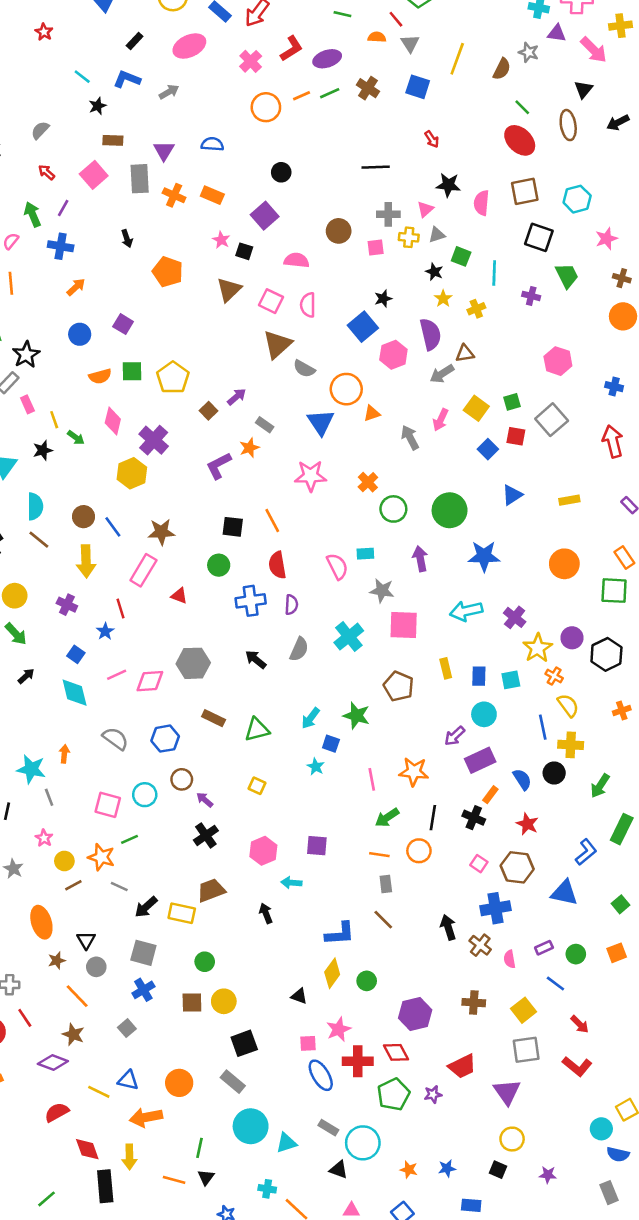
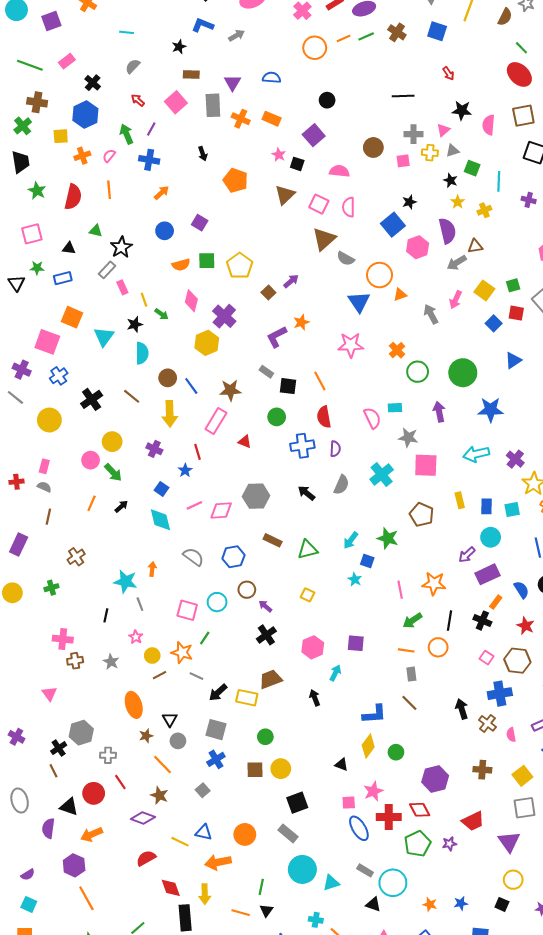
cyan line: (82, 77) -> (127, 32), moved, turned -32
gray rectangle: (265, 425) -> (266, 372), moved
cyan semicircle: (35, 506) -> (142, 353), moved
green line: (129, 839) -> (205, 638), turned -32
cyan arrow: (291, 883) -> (335, 673), turned 112

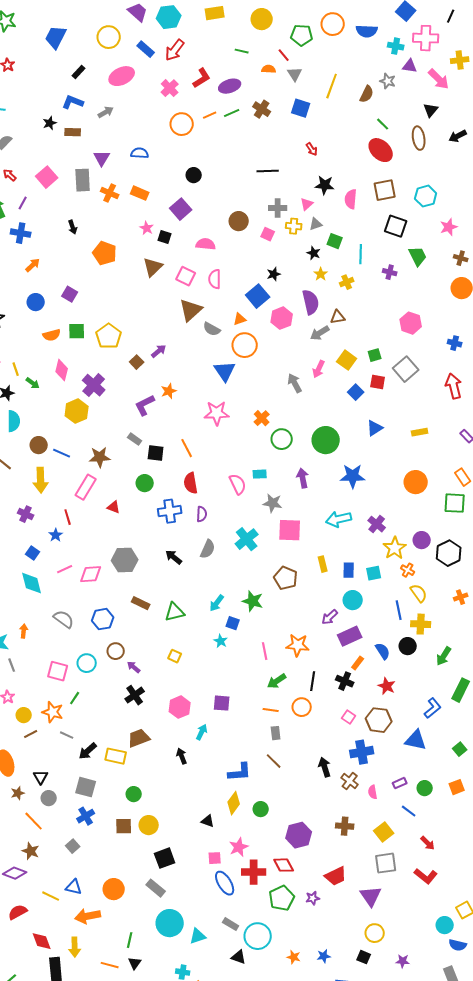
brown rectangle: (191, 74) -> (73, 132), moved
pink square: (403, 161) -> (268, 234), turned 32
orange triangle: (400, 295) -> (240, 319), moved
blue line: (191, 386) -> (62, 453), turned -30

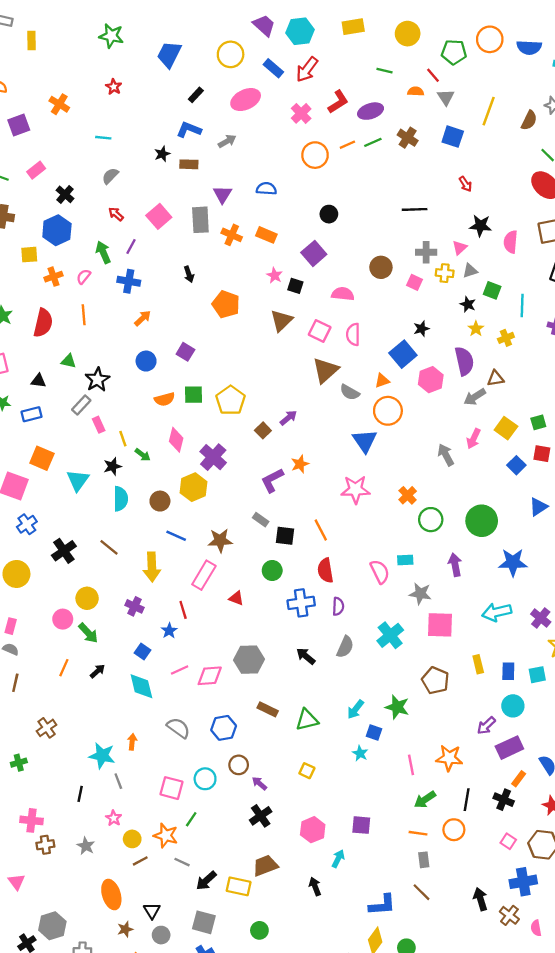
brown circle: (39, 445) -> (160, 501), moved

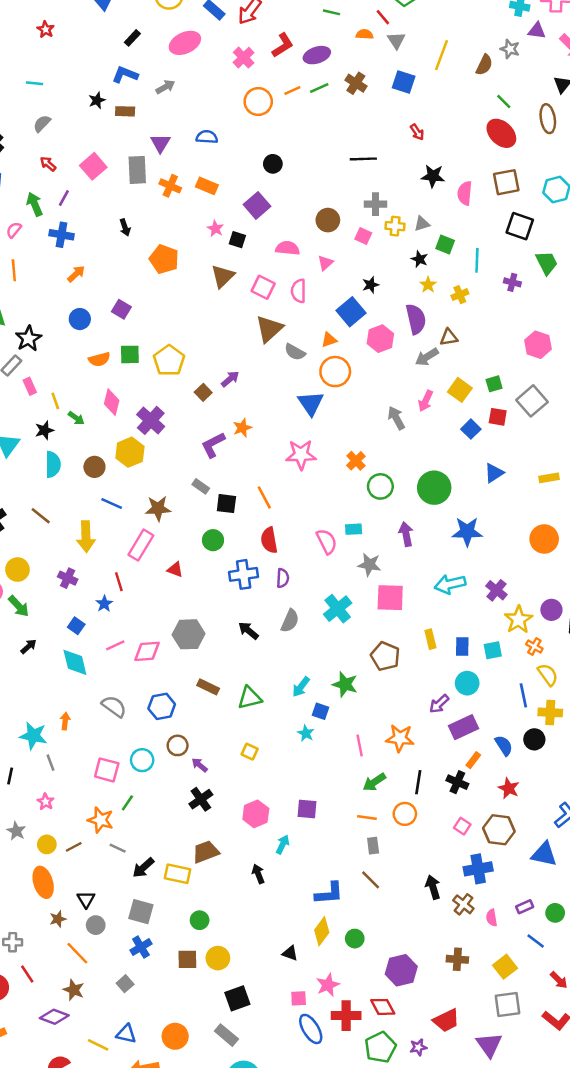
pink triangle: (460, 248) -> (325, 263), moved
yellow circle: (132, 839) -> (47, 844), moved

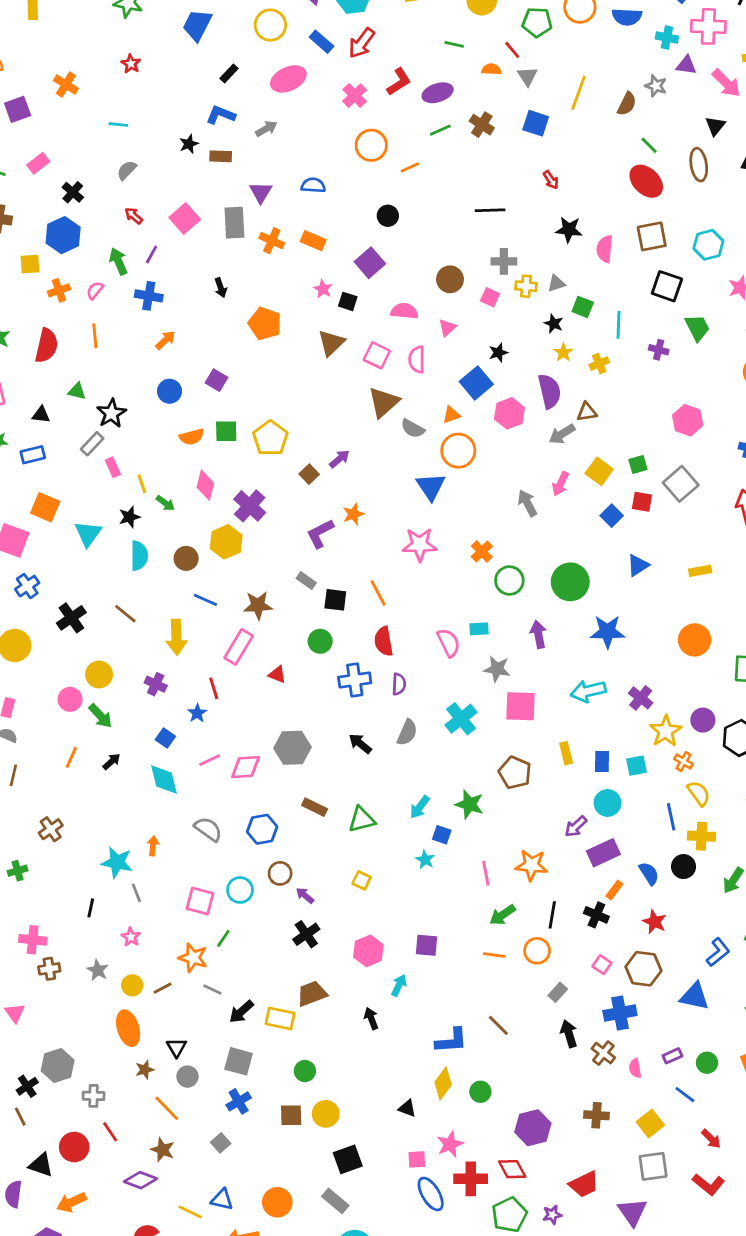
orange line: (292, 91) -> (410, 167), moved
gray rectangle: (373, 846) -> (558, 992), moved, turned 49

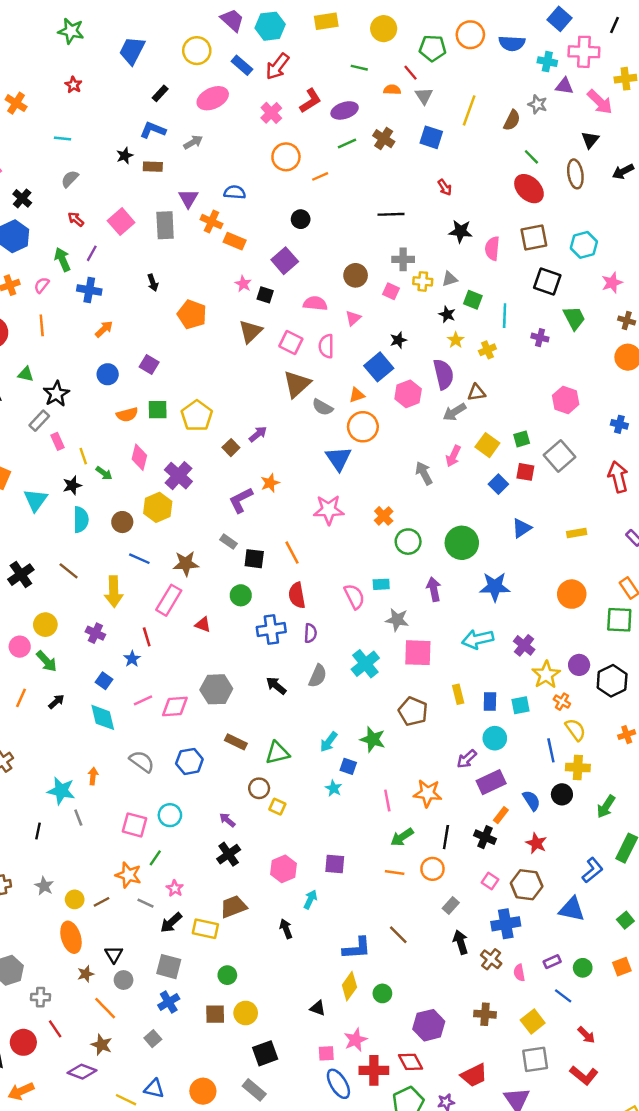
orange cross: (272, 241) -> (211, 222), moved
brown circle: (280, 873) -> (259, 788), moved
pink star: (131, 937) -> (175, 888), moved

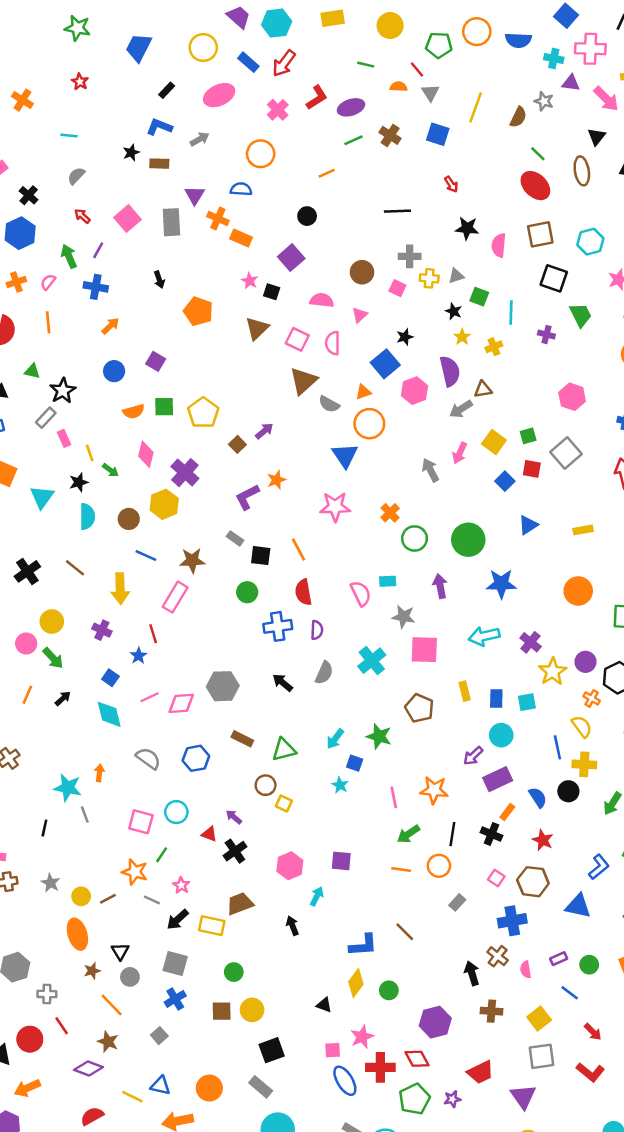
orange circle: (286, 157) -> (261, 154), moved
red triangle: (203, 625) -> (209, 834), moved
orange cross: (562, 702) -> (592, 698), moved
black arrow: (461, 942) -> (472, 973), moved

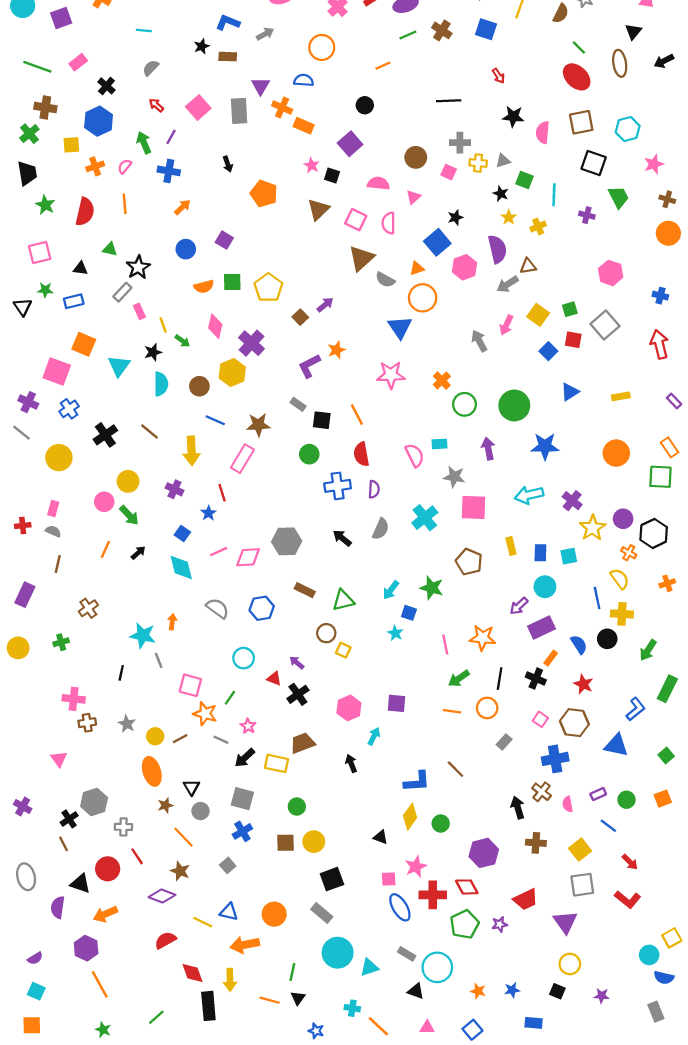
pink square: (141, 822) -> (190, 685), moved

